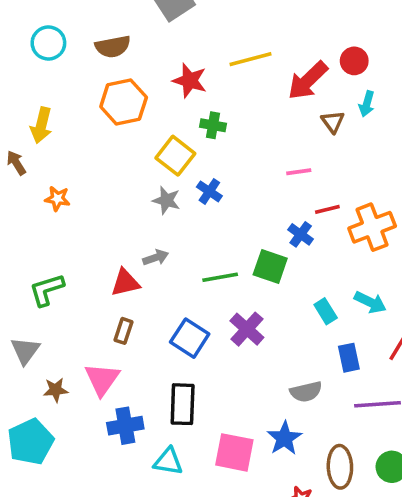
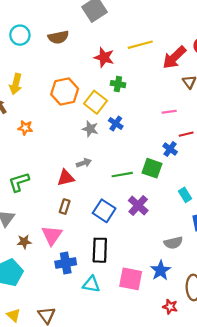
orange hexagon: (124, 102) -> (65, 92), moved

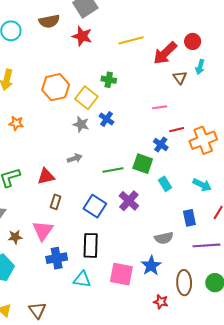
brown semicircle: (58, 37) -> (49, 21), moved
red star: (104, 57) -> (82, 36), moved
red triangle: (66, 178) -> (46, 176), moved
cyan rectangle: (185, 195) -> (165, 184), moved

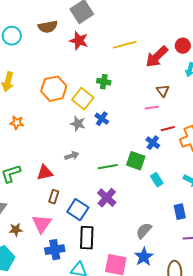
brown triangle: (180, 78) -> (163, 91), moved
purple cross: (129, 201) -> (107, 198), moved
blue square: (95, 206) -> (78, 210), moved
gray semicircle: (164, 238) -> (144, 231), moved, turned 144

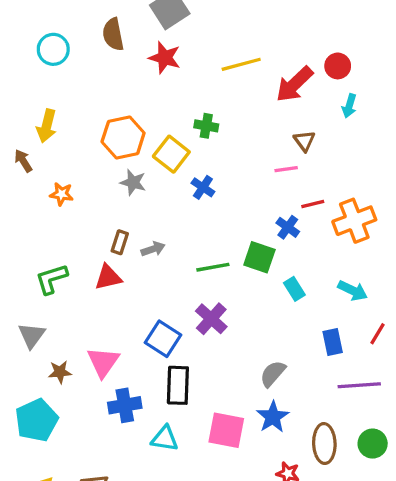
brown semicircle: (48, 27) -> (113, 34), turned 90
gray star: (78, 124) -> (133, 182), moved
brown rectangle: (54, 197) -> (120, 242), moved

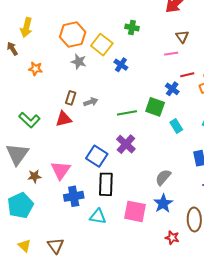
green cross: (206, 126) -> (132, 27), moved
green L-shape: (52, 279) -> (29, 120), turned -120
gray triangle: (32, 335) -> (17, 154), size x1.4

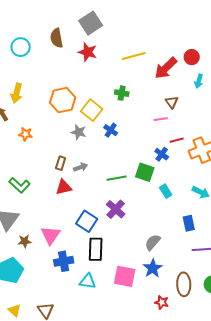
gray star: (79, 62) -> (79, 132), moved
red triangle: (64, 119) -> (64, 187), moved

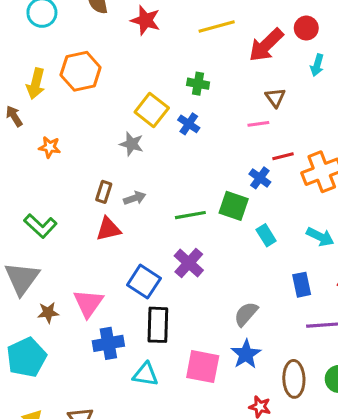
orange hexagon: (63, 100) -> (81, 71), moved
blue cross: (111, 130) -> (189, 124), moved

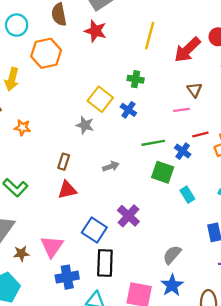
yellow line: (217, 26) -> (150, 36), turned -60
orange hexagon: (81, 71) -> (46, 53), moved
gray arrow: (135, 198) -> (111, 166), moved
green line: (190, 215) -> (153, 143), moved

